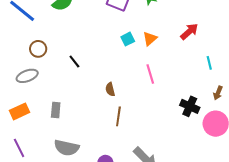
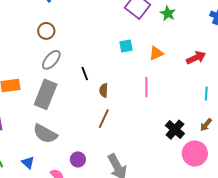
cyan square: (128, 39) -> (126, 46), moved
black line: (74, 61) -> (85, 74), moved
gray ellipse: (27, 76) -> (51, 60), moved, turned -45
gray rectangle: (56, 110) -> (46, 94), size x1.8

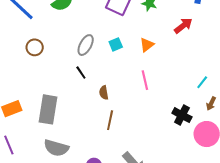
red arrow: (196, 58) -> (183, 26), moved
gray ellipse: (51, 60) -> (86, 45), moved
black line: (85, 74) -> (81, 73), moved
cyan line: (206, 93) -> (202, 82), moved, turned 48

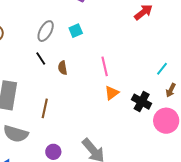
orange triangle: (147, 45) -> (112, 93), moved
brown semicircle: (104, 93) -> (63, 68), moved
brown line: (110, 120) -> (45, 108), moved

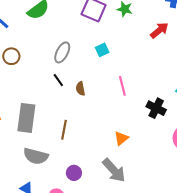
cyan square: (76, 31) -> (102, 50), moved
orange triangle: (112, 93) -> (121, 138), moved
black cross: (142, 102) -> (156, 108), moved

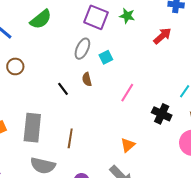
gray ellipse: (62, 52) -> (82, 49), moved
pink line: (122, 86) -> (127, 93), turned 48
brown semicircle: (80, 89) -> (87, 79), moved

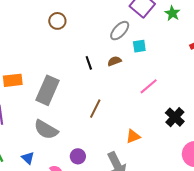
brown circle: (15, 66) -> (57, 21), moved
brown semicircle: (87, 79) -> (114, 61), turned 64
brown line: (70, 138) -> (95, 109), moved

